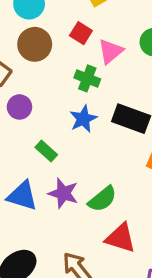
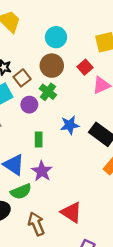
green cross: (87, 78) -> (48, 92), moved
green rectangle: (46, 151) -> (39, 139), turned 32
green semicircle: (102, 199) -> (21, 191), moved

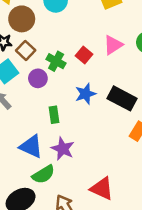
brown circle: (52, 66) -> (22, 19), moved
red square: (85, 67) -> (84, 55), moved

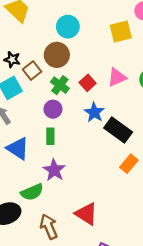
brown circle: (22, 19) -> (57, 55), moved
purple circle: (38, 78) -> (53, 109), moved
blue star: (85, 94) -> (94, 112), moved, turned -30
blue triangle: (31, 146) -> (18, 148), moved

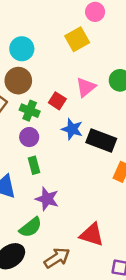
brown arrow: (49, 227) -> (57, 258), turned 95

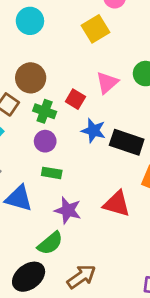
cyan circle: (22, 49) -> (30, 21), moved
green rectangle: (34, 165) -> (52, 173), turned -63
red triangle: (92, 235) -> (117, 204), moved

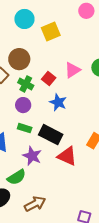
yellow square: (95, 29) -> (51, 31), moved
black rectangle: (127, 142) -> (51, 135), moved

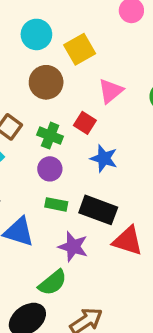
brown circle: (19, 59) -> (46, 82), moved
pink triangle: (72, 70) -> (111, 91), moved

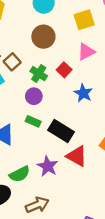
yellow square: (80, 49) -> (84, 20), moved
blue star: (104, 158) -> (83, 93), moved
purple star: (73, 247) -> (48, 166), moved

